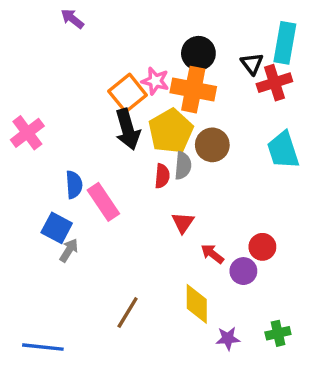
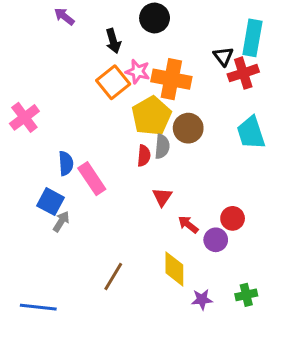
black circle: (198, 53) -> (155, 18), moved
black arrow: (128, 129) -> (113, 41), moved, size x0.7

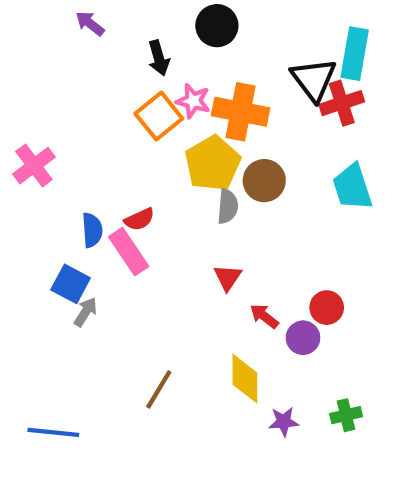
black triangle: (223, 56) -> (314, 79), size x1.6
red semicircle: (144, 156) -> (139, 219), moved, turned 60

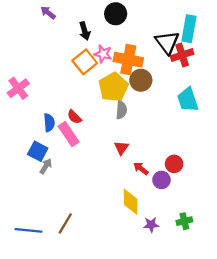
brown circle: (264, 181) -> (141, 80), moved
red semicircle: (139, 219) -> (74, 117), turned 70
brown line: (159, 389) -> (65, 223), moved

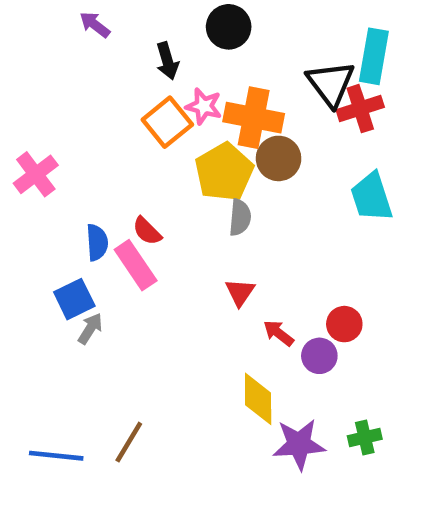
blue square: (38, 151) -> (74, 299), turned 36
purple star: (151, 225) -> (299, 444), size x1.6

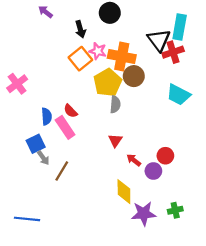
cyan trapezoid: (372, 197) -> (178, 95), turned -45
gray arrow: (90, 329) -> (43, 158), turned 112
brown line: (129, 442) -> (62, 171), moved

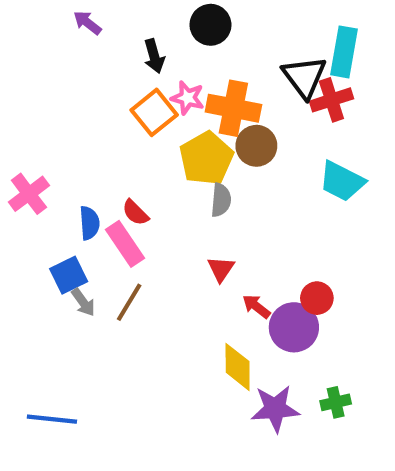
pink cross: (17, 84) -> (29, 194), moved
brown line: (62, 171) -> (129, 302), moved
purple circle: (153, 171) -> (294, 327), size x1.5

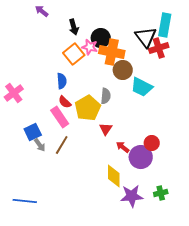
black circle: (210, 25) -> (101, 38), moved
yellow pentagon: (206, 158) -> (88, 108), moved
cyan trapezoid: (342, 181) -> (142, 87), moved
blue semicircle: (89, 223) -> (62, 81), moved

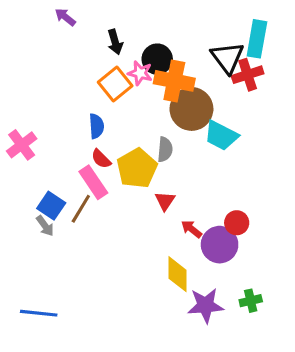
brown circle: (123, 70) -> (191, 109), size x1.4
blue square: (33, 132) -> (51, 206), turned -30
gray arrow: (40, 145) -> (45, 226), moved
brown line: (62, 145) -> (81, 209), moved

